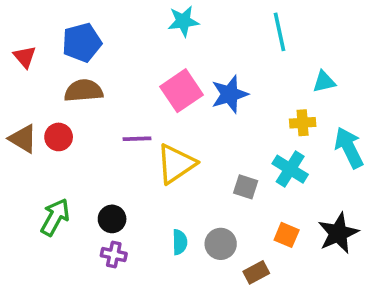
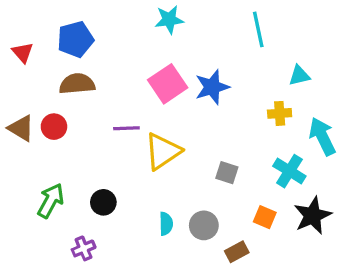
cyan cross: (290, 169) -> (289, 171), moved
purple cross: (114, 255) -> (84, 248), moved, turned -35

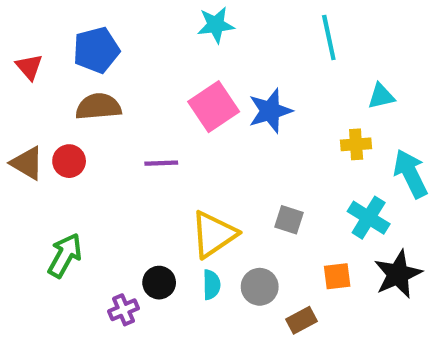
yellow triangle: (163, 151) -> (214, 234), moved
black circle: (103, 202) -> (159, 283), moved
orange square: (265, 217) -> (337, 276), turned -30
purple cross: (84, 248) -> (124, 310), moved

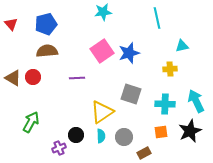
red triangle: (29, 67) -> (11, 24), moved
cyan arrow: (410, 174) -> (196, 101), moved
cyan cross: (369, 218) -> (165, 104), moved, turned -30
gray square: (289, 220) -> (131, 94), moved, size x1.5

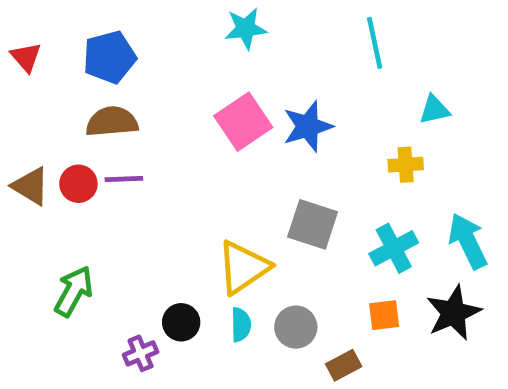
purple line: (77, 78) -> (124, 179), moved
cyan cross: (165, 104) -> (394, 248), turned -30

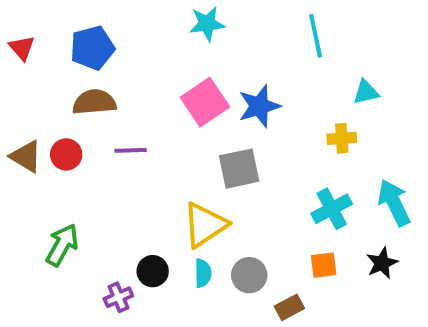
purple line: (124, 179) -> (131, 150), moved
gray square: (313, 224) -> (239, 169), moved, turned -30
black star: (453, 313) -> (382, 263), size x0.7

